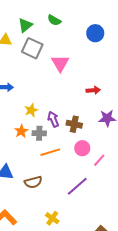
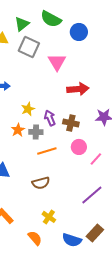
green semicircle: (54, 20) -> (51, 19), size x1.5
blue circle: (95, 33) -> (79, 32), moved
red arrow: (93, 90) -> (78, 89), moved, size x1.5
brown semicircle: (33, 182) -> (41, 183), moved
purple line: (77, 186) -> (92, 195), moved

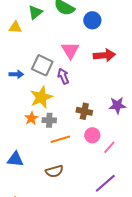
gray square: (29, 47) -> (42, 65), moved
red arrow: (78, 89) -> (104, 55), moved
yellow star: (28, 109) -> (41, 97), size x1.6
purple arrow: (50, 118) -> (63, 76), moved

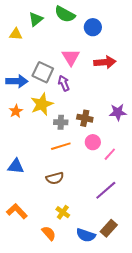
blue arrow: (16, 74) -> (17, 81), size x1.5
orange star: (31, 118) -> (16, 111), moved
gray cross: (49, 120) -> (61, 122), moved

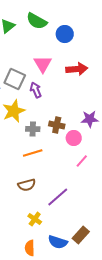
pink circle: (93, 142) -> (74, 138), moved
purple line: (106, 190) -> (58, 197), moved
orange semicircle: (49, 233) -> (30, 248), moved, turned -140

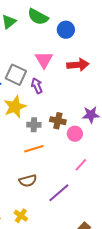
pink line: (82, 161) -> (81, 165), moved
yellow cross: (35, 219) -> (21, 216), moved

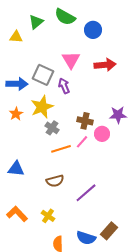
gray cross: (34, 125) -> (52, 128), moved, turned 32
pink line: (81, 165) -> (82, 142), moved

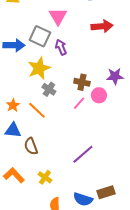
pink triangle: (71, 60) -> (58, 16), moved
orange star: (16, 114) -> (13, 105), moved
orange line: (61, 149) -> (37, 110), moved, turned 60
brown semicircle: (55, 181) -> (31, 146), moved, turned 84
brown rectangle: (109, 231) -> (106, 192), turned 30

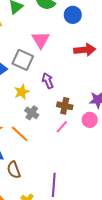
purple arrow: (61, 47) -> (48, 81), moved
yellow star: (39, 68) -> (22, 92), size x0.7
pink circle: (99, 95) -> (90, 120), moved
purple line: (83, 154) -> (54, 185), moved, turned -45

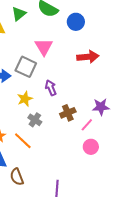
brown cross: (65, 106) -> (68, 113), turned -35
pink circle: (90, 120) -> (91, 147), moved
pink line: (62, 127) -> (87, 125), moved

